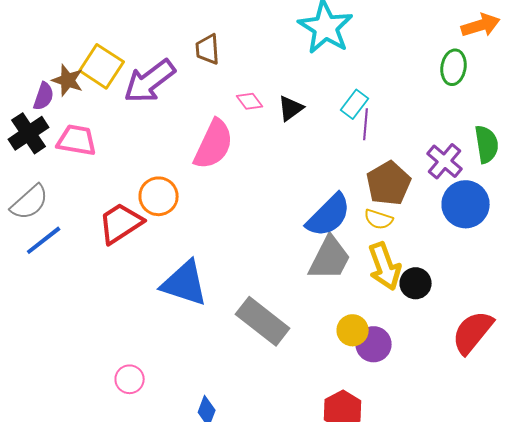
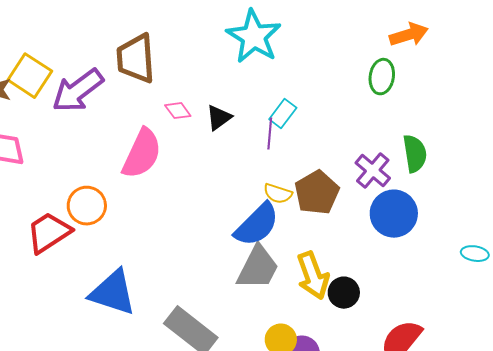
brown trapezoid: (208, 49) -> (136, 59), size x1.6
purple line: (366, 124) -> (270, 134), moved
yellow semicircle: (379, 219) -> (278, 194), moved

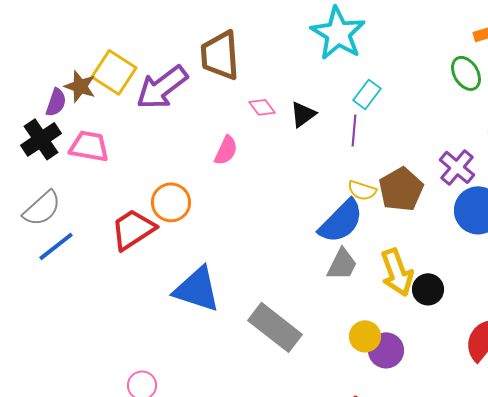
green ellipse: (382, 77) -> (466, 73), turned -40
cyan rectangle: (283, 114) -> (367, 94), moved
pink semicircle: (142, 154) -> (226, 150), size x0.6
gray trapezoid: (258, 268) -> (342, 264), size x0.7

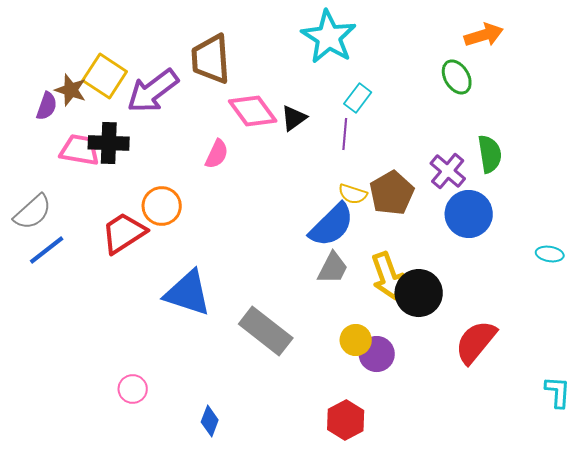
pink diamond: (262, 107) -> (253, 111), size x1.8
black cross: (41, 139) -> (109, 143), moved, turned 36
black circle: (428, 289) -> (419, 293), size x1.5

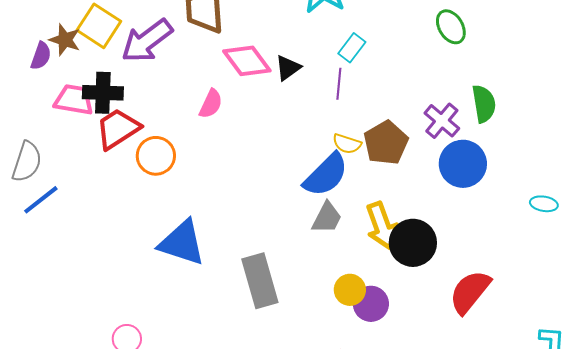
gray semicircle: (33, 212) -> (27, 162), turned -30
red trapezoid: (124, 233) -> (118, 129), moved
gray rectangle: (266, 331) -> (260, 281), turned 36

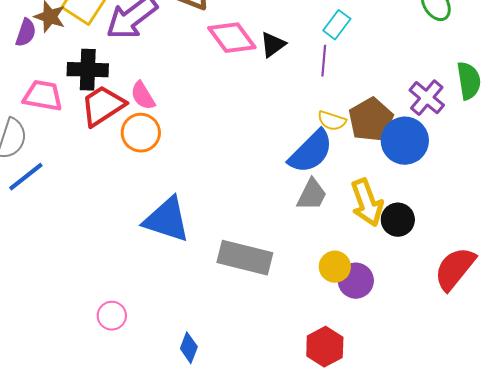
pink trapezoid: (74, 100) -> (43, 96), moved
pink semicircle: (211, 104) -> (143, 96), moved, turned 124
blue circle: (463, 164) -> (405, 141), moved
black circle: (413, 243) -> (398, 220), size x0.7
gray rectangle: (260, 281) -> (245, 258), turned -60

